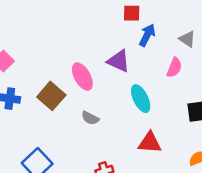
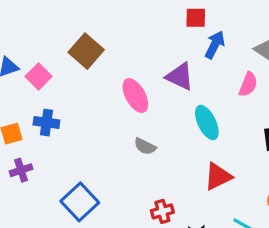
brown square: (51, 96) -> (86, 51), moved
red triangle: (150, 143) -> (218, 177), turned -30

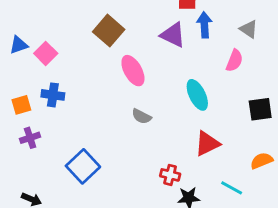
blue arrow: (215, 45) -> (204, 25), turned -30
brown square: (86, 51) -> (109, 31), moved
purple triangle: (180, 76) -> (173, 35), moved
red cross: (162, 211) -> (170, 175), moved, turned 30

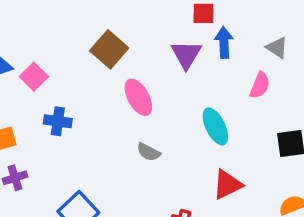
purple triangle: (173, 35) -> (186, 54), turned 36
blue cross: (53, 95) -> (58, 121), moved

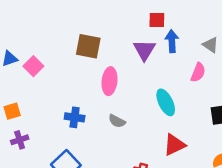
brown square: (109, 49) -> (88, 46), turned -30
pink ellipse: (138, 97) -> (109, 81), turned 35
blue cross: (58, 121) -> (75, 117), moved

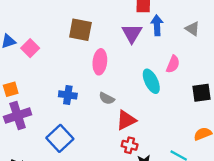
pink semicircle: (198, 72) -> (173, 64), moved
purple cross: (20, 140) -> (18, 116), size x1.6
red triangle: (174, 145) -> (126, 120), moved

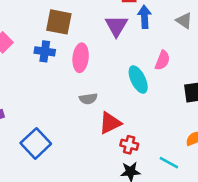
blue cross: (68, 95) -> (45, 51), moved
gray semicircle: (107, 98) -> (88, 99), turned -35
red cross: (130, 145) -> (129, 145), moved

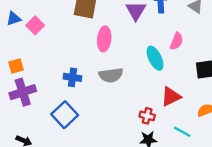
blue cross: (45, 51) -> (72, 77), moved
gray semicircle: (88, 99) -> (111, 75), size x1.5
red triangle: (110, 123) -> (171, 97), moved

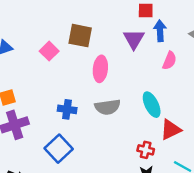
pink square: (35, 25) -> (49, 51), moved
pink semicircle: (177, 41) -> (169, 61), moved
cyan ellipse: (155, 58) -> (152, 105), moved

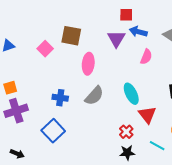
blue arrow: (160, 31) -> (138, 32), turned -72
gray semicircle: (108, 107) -> (94, 96), turned -40
red triangle: (171, 130) -> (147, 115), turned -42
red cross: (146, 150) -> (126, 132), turned 32

